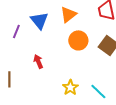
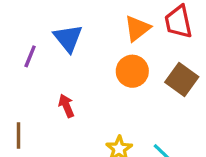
orange triangle: (68, 14) -> (137, 28), moved

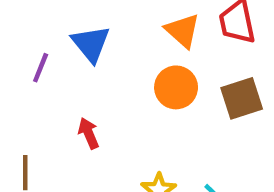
orange triangle: (137, 28) -> (183, 31), turned -40
brown square: (182, 79) -> (242, 98), turned 36

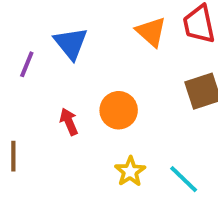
orange circle: (176, 87) -> (119, 110), moved

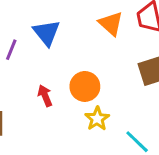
yellow star: (130, 171) -> (97, 119), moved

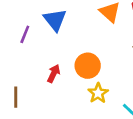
red arrow: (45, 96) -> (54, 74), turned 48

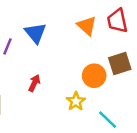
orange circle: (88, 66) -> (94, 76), moved

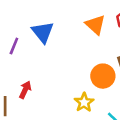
red arrow: (34, 83) -> (25, 90), moved

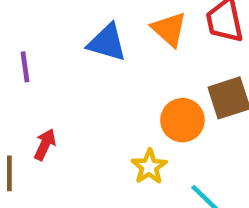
blue triangle: (43, 32) -> (107, 42), moved, turned -35
purple line: (14, 46) -> (25, 67), turned -30

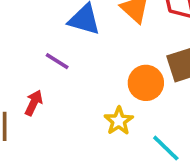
purple line: (25, 67) -> (57, 61), moved, turned -50

